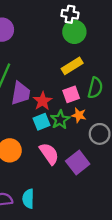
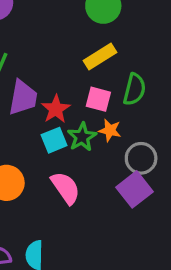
pink square: (71, 94) -> (98, 99), turned 35
purple square: (78, 162) -> (134, 189), moved

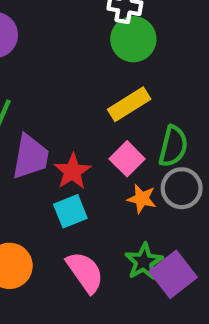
pink square: (98, 99) -> (127, 159), turned 30
green star: (82, 137) -> (144, 262), moved
gray circle: (141, 158) -> (182, 188), moved

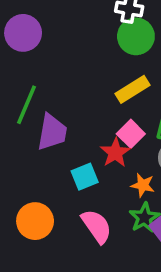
red star: (72, 171) -> (115, 153), moved
orange star: (142, 199) -> (143, 185), moved

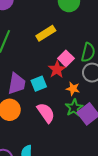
yellow rectangle: (133, 89) -> (46, 33), moved
purple trapezoid: (52, 132) -> (17, 84), moved

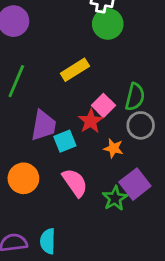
purple trapezoid: (17, 84) -> (43, 125), moved
green star: (74, 108) -> (115, 198), moved

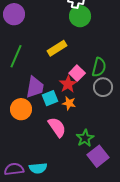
orange star: (113, 148) -> (69, 103), moved
orange circle: (23, 178) -> (21, 109), moved
purple square: (135, 184) -> (98, 156), moved
cyan semicircle: (48, 241) -> (38, 168), turned -96

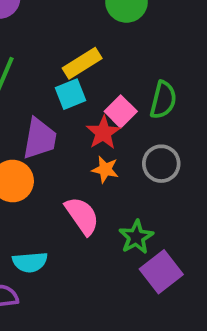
gray circle: (103, 87) -> (161, 164), moved
cyan square: (50, 98) -> (71, 94), moved
cyan semicircle: (38, 168) -> (30, 262), moved

